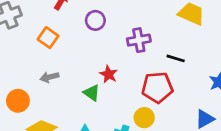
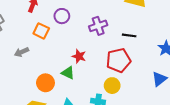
orange square: (48, 38) -> (41, 31), moved
gray arrow: (49, 77) -> (22, 52), moved
orange circle: (18, 101) -> (45, 83), moved

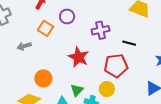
red star: (79, 56) -> (79, 57), size x1.5
green triangle: (68, 73) -> (77, 90), moved, turned 40

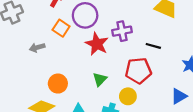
purple circle: (67, 17) -> (85, 15), size x1.5
red star: (79, 57) -> (97, 44), moved
green triangle: (77, 90) -> (100, 79), moved

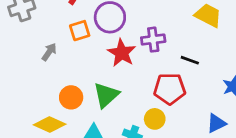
orange square: (61, 28) -> (80, 31), turned 35
gray arrow: (37, 47) -> (49, 52), turned 136
green triangle: (100, 79) -> (106, 95), moved, size x1.5

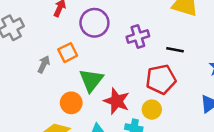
orange square: (80, 31) -> (68, 53), moved
red star: (122, 53) -> (117, 101), moved
green triangle: (106, 95) -> (91, 80), moved

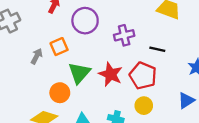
red pentagon: (161, 79) -> (143, 76), turned 30
red star: (117, 101) -> (111, 74), moved
yellow circle: (152, 110) -> (144, 106), moved

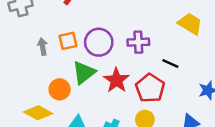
purple circle: (85, 21) -> (99, 42), moved
gray arrow: (37, 56) -> (43, 46), turned -49

